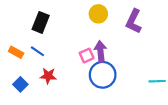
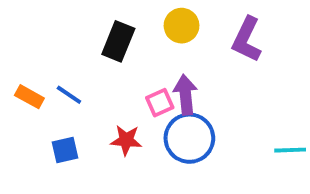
black rectangle: (41, 22) -> (118, 41), moved
red star: (48, 76) -> (126, 140), moved
blue square: (20, 84) -> (65, 150), moved, turned 32

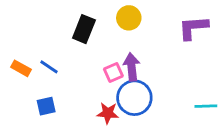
purple L-shape: (247, 39) -> (193, 28), moved, turned 60
red star: (126, 140) -> (108, 113), moved

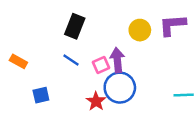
yellow circle: (129, 18) -> (140, 30), moved
blue line: (49, 67) -> (71, 60), moved
red star: (108, 113) -> (96, 101), turned 30

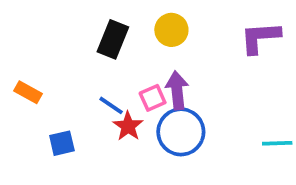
yellow circle: (140, 30) -> (171, 30), moved
blue line: (71, 60) -> (111, 105), moved
red star: (96, 101) -> (128, 126), moved

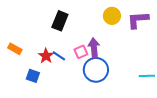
yellow circle: (171, 30) -> (112, 16), moved
red star: (128, 126) -> (46, 56), moved
blue square: (62, 143) -> (33, 76), turned 32

